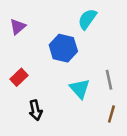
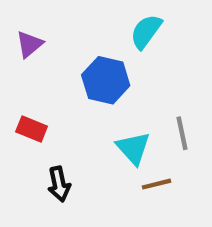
red rectangle: (19, 77) -> (32, 129), turned 66
brown line: (111, 114) -> (157, 184), moved, turned 60

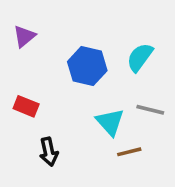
cyan semicircle: (146, 32) -> (140, 57), moved
gray line: (182, 133) -> (150, 110), turned -64

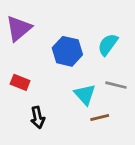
purple triangle: (24, 36) -> (19, 28), size x1.5

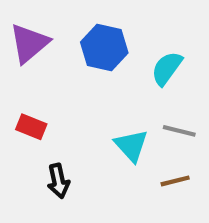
blue hexagon: (67, 51) -> (104, 48), moved
brown line: (100, 117) -> (175, 181), moved

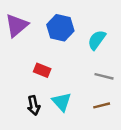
red rectangle: (31, 127) -> (42, 70), moved
cyan triangle: (131, 146) -> (62, 102), moved

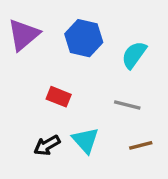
gray line: (104, 76) -> (127, 105), moved
black arrow: (34, 105) -> (47, 145), turned 72

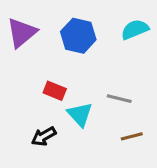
cyan semicircle: (134, 55) -> (135, 29), moved, turned 32
cyan triangle: (85, 140) -> (80, 114), moved

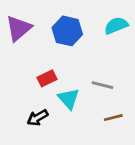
red rectangle: (55, 91) -> (47, 78), turned -48

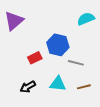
blue hexagon: (67, 31) -> (58, 45), moved
cyan triangle: (69, 99) -> (58, 84), moved, turned -42

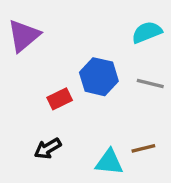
gray line: (76, 63) -> (150, 83), moved
cyan triangle: (58, 84) -> (109, 162), moved

